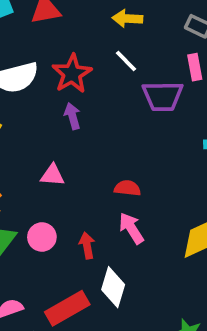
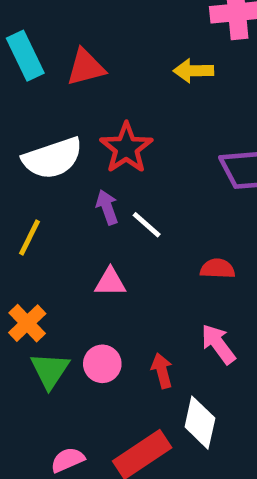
white line: (126, 61) -> (147, 225), moved
purple arrow: (72, 116) -> (107, 207), moved
red semicircle: (127, 188) -> (217, 269), moved

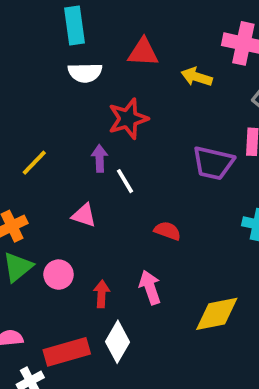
red triangle: (86, 67) -> (143, 52), moved
white semicircle: (53, 158) -> (85, 73), moved, size x0.7

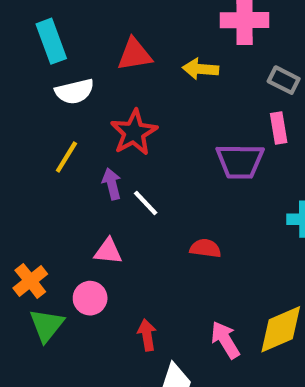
yellow line: (34, 163) -> (66, 157), moved
pink circle: (59, 275) -> (90, 298), moved
pink arrow: (150, 287) -> (225, 340), moved

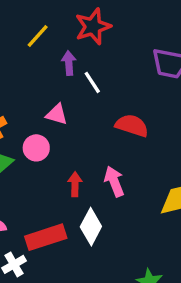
red semicircle: (205, 248) -> (132, 126), size x1.4
pink arrow: (225, 340) -> (114, 181), moved

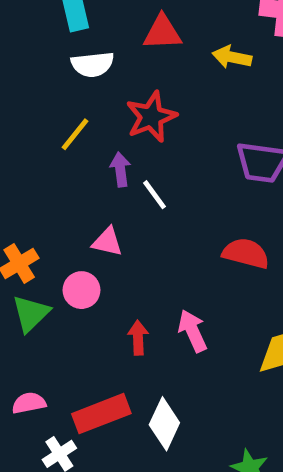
red semicircle: (132, 126) -> (246, 253), moved
white diamond: (91, 227) -> (164, 424), moved

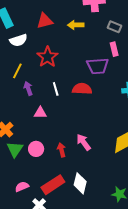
purple arrow: (120, 169) -> (28, 88), moved
white line: (154, 195) -> (56, 89), turned 32
red semicircle: (246, 253) -> (82, 89), moved
pink circle: (81, 290) -> (36, 149), moved

